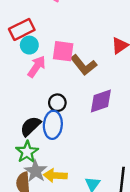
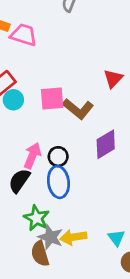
pink arrow: (37, 67) -> (32, 156), moved
black semicircle: (30, 126) -> (19, 181), moved

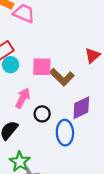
pink arrow: (32, 156) -> (23, 98), moved
blue ellipse: (58, 182) -> (65, 133), moved

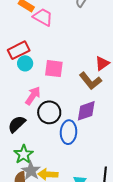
brown L-shape: (62, 77) -> (90, 81), moved
black circle: (42, 114) -> (49, 112), size x1.5

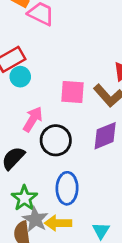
pink square: (54, 69) -> (73, 92), moved
blue ellipse: (68, 132) -> (67, 188), moved

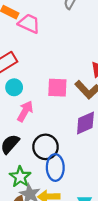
cyan circle: (20, 77) -> (14, 87), moved
black circle: (56, 140) -> (46, 147), moved

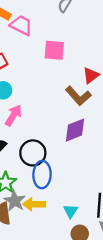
pink square: (57, 88) -> (54, 50), moved

